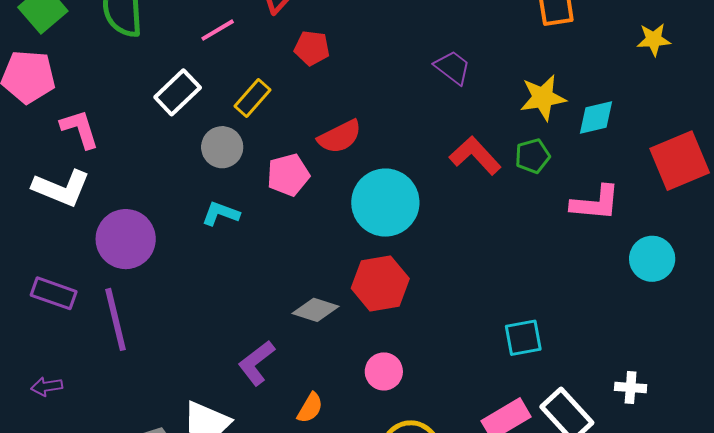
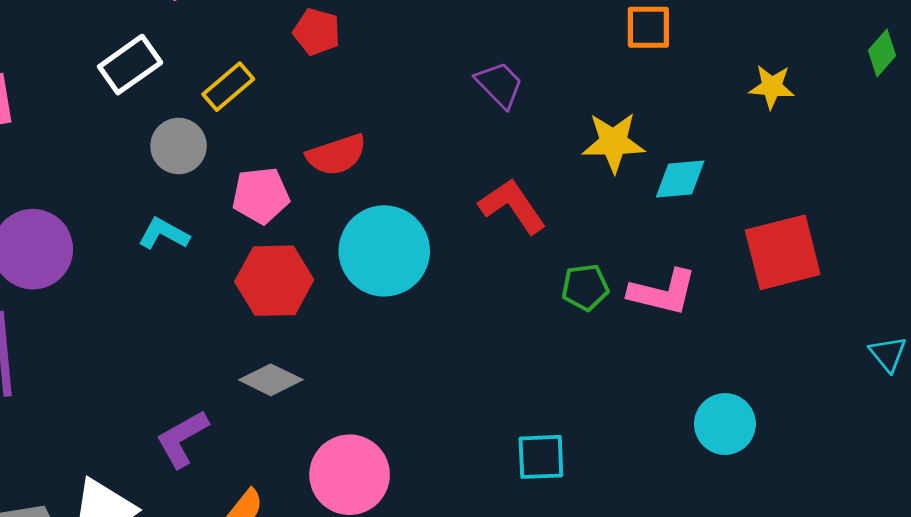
green pentagon: (533, 156) -> (585, 287), moved
cyan circle: (652, 259) -> (725, 424), moved
red hexagon: (380, 283) -> (274, 281), moved
pink circle: (384, 371) -> (350, 475), size x1.6

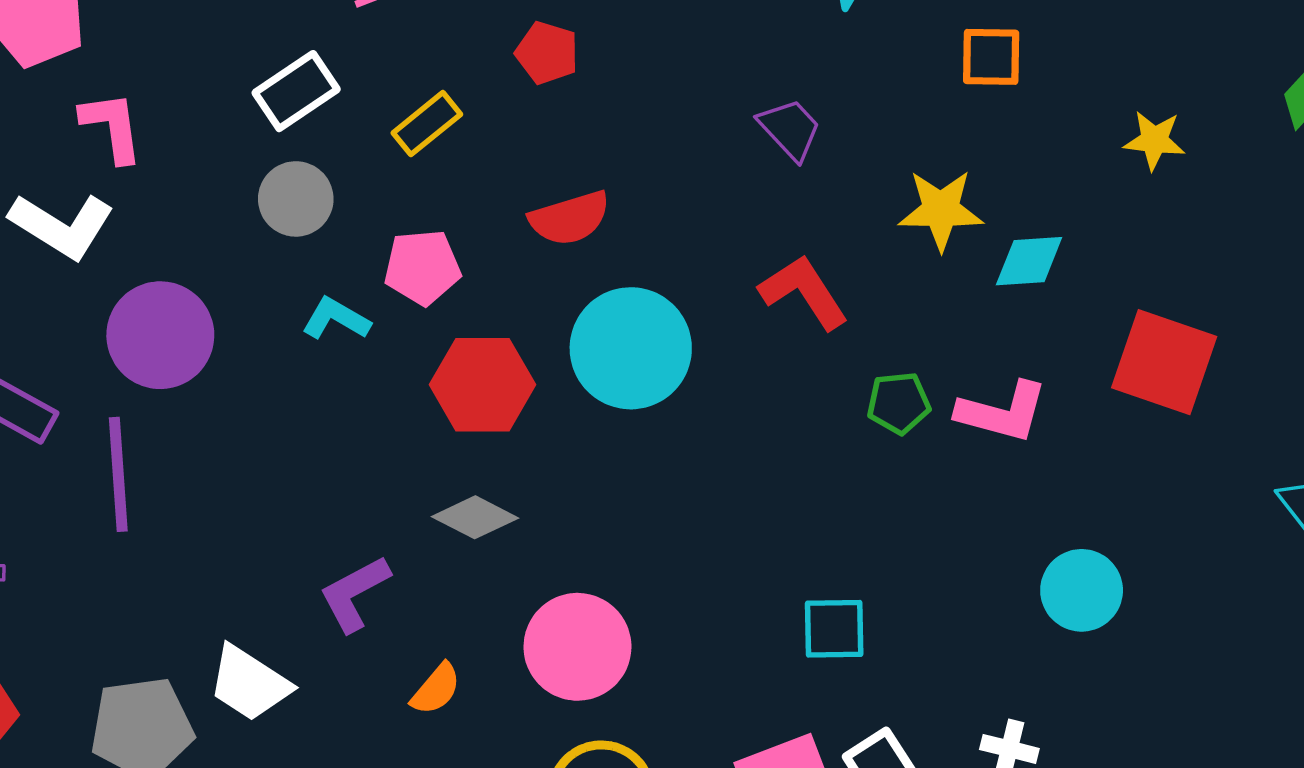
gray circle: (179, 146) -> (296, 199), moved
pink pentagon: (261, 195) -> (422, 267), moved
red square: (783, 252) -> (1164, 362), turned 32

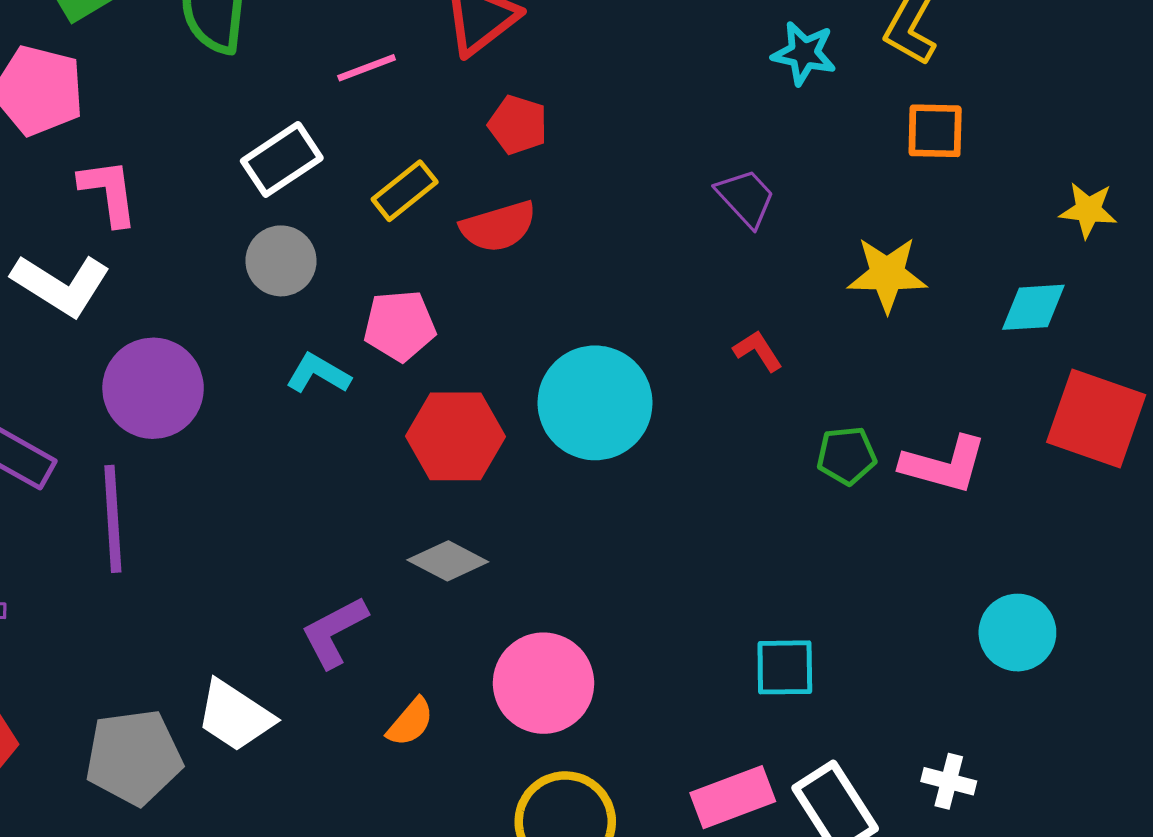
red semicircle: (570, 218) -> (498, 226), moved
cyan diamond: (1029, 261) -> (1033, 307), moved
red L-shape: (804, 292) -> (758, 351), size x0.6

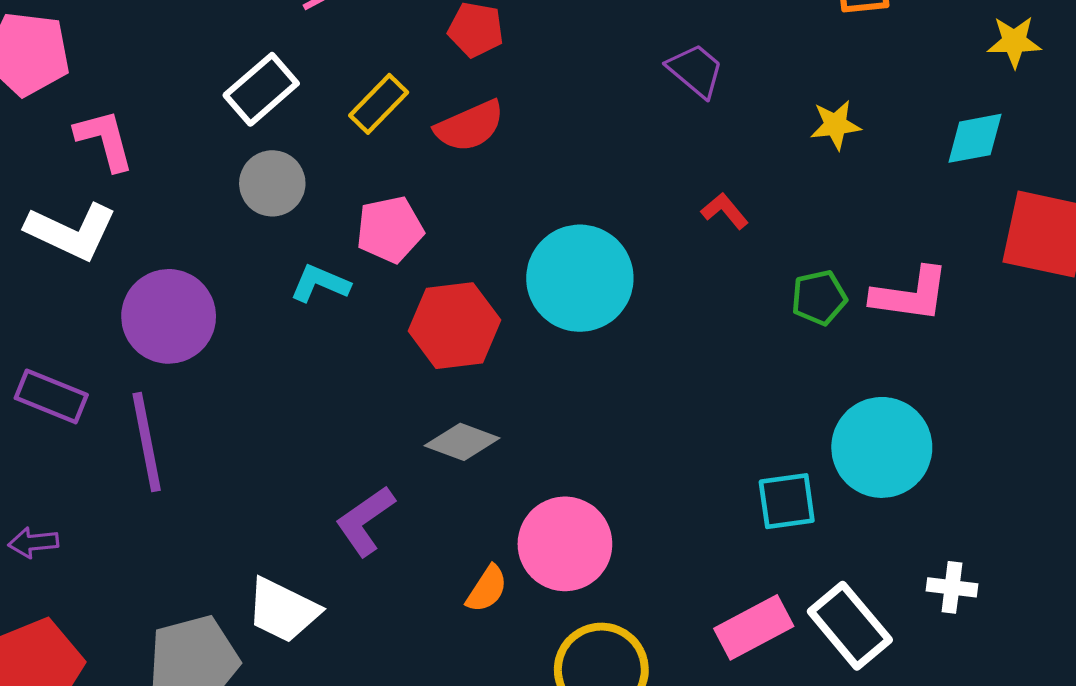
yellow star: (887, 274) -> (835, 125), size x0.7
cyan circle: (1017, 633) -> (882, 447), moved, size x1.4
orange semicircle: (410, 722) -> (487, 589), moved

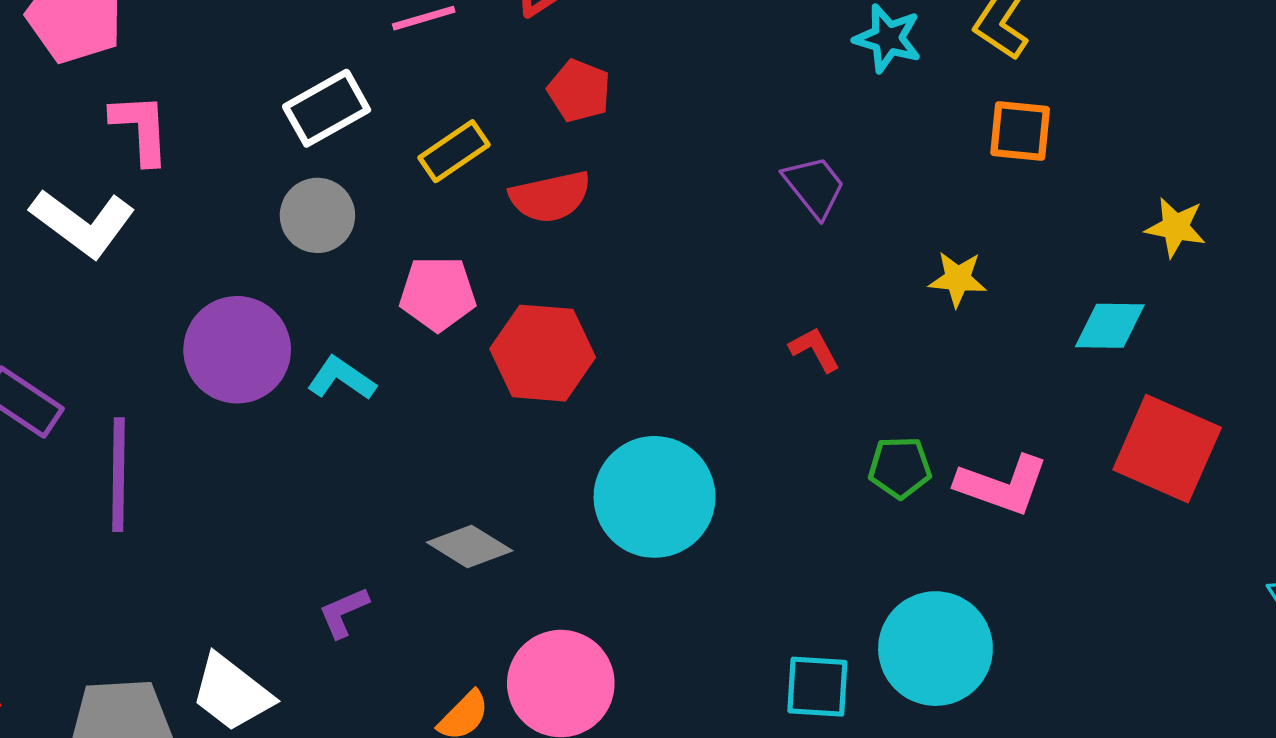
cyan circle: (580, 278) -> (655, 497), moved
cyan L-shape: (320, 283) -> (341, 378), moved
purple circle: (169, 316) -> (237, 350), moved
red hexagon: (455, 326) -> (543, 353), moved
purple L-shape: (365, 521) -> (344, 612), size x0.7

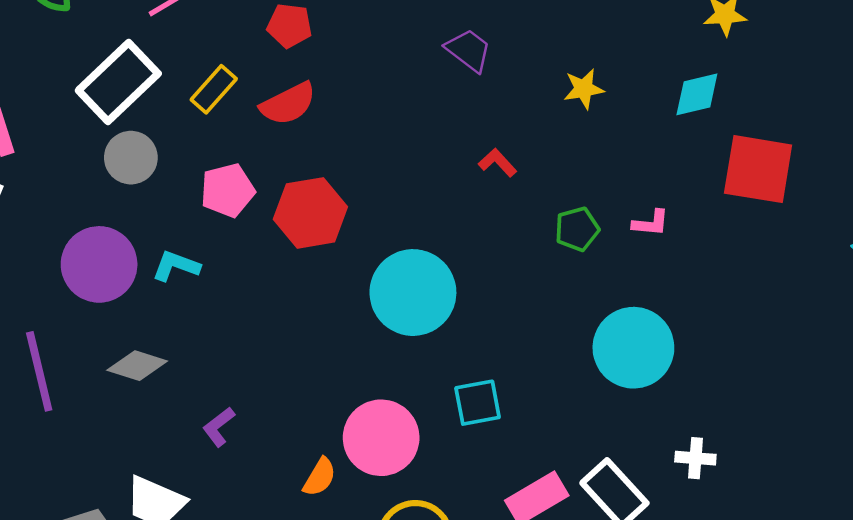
white rectangle: (327, 108) -> (118, 82), size x1.4
pink L-shape: (1002, 485) -> (651, 223), size x0.6
gray diamond: (470, 546) -> (137, 366), moved
cyan square: (817, 687) -> (478, 403), moved

